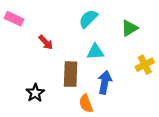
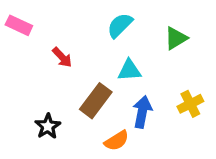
yellow cross: (145, 65) -> (190, 104), moved
brown rectangle: (71, 74) -> (96, 101), turned 35
orange semicircle: (86, 103) -> (117, 141), turned -102

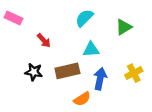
brown rectangle: (96, 101) -> (67, 71), turned 40
black star: (48, 126) -> (34, 72), moved, turned -30

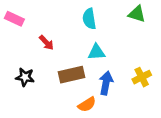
cyan semicircle: (84, 18) -> (89, 19), turned -54
green triangle: (124, 27) -> (137, 14), moved, turned 48
black star: (34, 72) -> (25, 77), moved

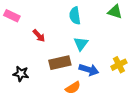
cyan triangle: (96, 52) -> (81, 44), turned -49
black star: (25, 77) -> (21, 74), moved
blue arrow: (106, 83) -> (89, 70), turned 96

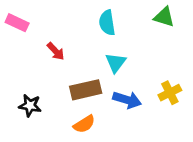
orange semicircle: (73, 88) -> (84, 124), moved

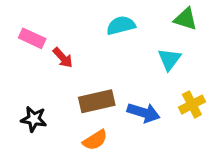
pink rectangle: (17, 23) -> (32, 38), moved
cyan semicircle: (107, 23) -> (121, 25), turned 85
cyan triangle: (116, 63) -> (169, 59), moved

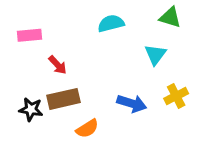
pink rectangle: (32, 38) -> (29, 35), turned -30
red arrow: (63, 58) -> (58, 65), moved
brown rectangle: (97, 101) -> (64, 99), moved

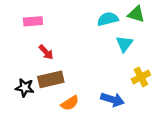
cyan semicircle: (111, 23) -> (108, 19), moved
pink rectangle: (29, 35) -> (33, 21), moved
blue arrow: (132, 103) -> (112, 100), moved

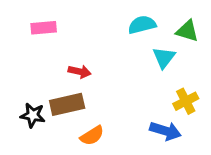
green triangle: (136, 14) -> (187, 31), moved
red arrow: (46, 52) -> (80, 72), moved, turned -35
blue arrow: (112, 100) -> (165, 131), moved

